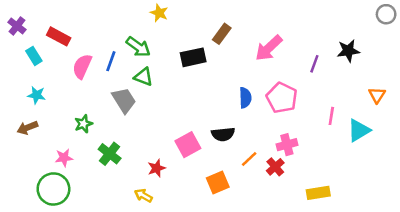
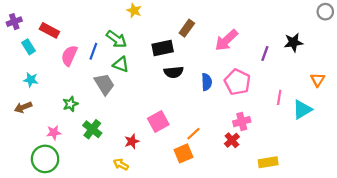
purple cross: (17, 26) -> (14, 22), turned 32
black semicircle: (223, 134) -> (174, 72), moved
orange line: (249, 159) -> (193, 134), moved

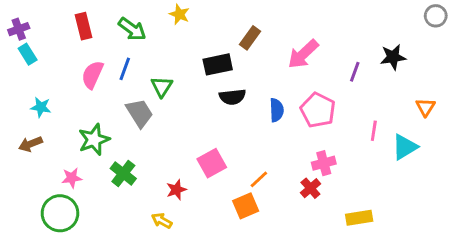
red rectangle: (49, 30) -> (84, 26), moved, turned 48
green arrow: (116, 39) -> (132, 29), moved
cyan rectangle: (29, 47) -> (28, 54), moved
green triangle: (121, 64) -> (162, 87), turned 42
green star: (70, 104) -> (94, 140), size x1.5

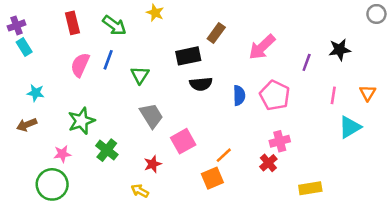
gray trapezoid: (140, 113) -> (151, 116), moved
pink line: (374, 131) -> (333, 95), moved

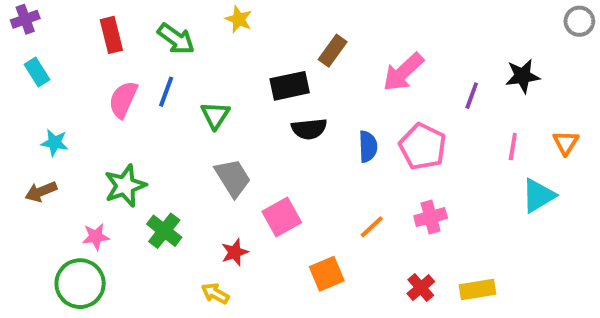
purple cross: (17, 25) -> (25, 19), moved
orange line: (224, 155) -> (372, 227), moved
red cross: (268, 163) -> (421, 288), moved

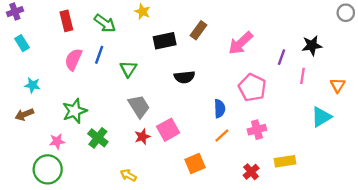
black rectangle: (290, 86) -> (165, 41), moved
blue semicircle: (368, 147) -> (220, 109), moved
pink line: (513, 147) -> (303, 76), moved
red star: (235, 252) -> (142, 137), moved
yellow rectangle: (478, 289) -> (285, 161), moved

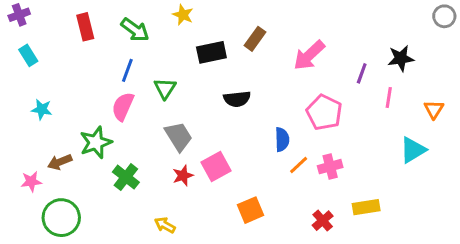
pink semicircle: (73, 59) -> (123, 106), moved
brown arrow: (24, 114) -> (60, 162), moved
orange line: (222, 135) -> (299, 165), moved
pink star: (57, 141) -> (31, 182), moved

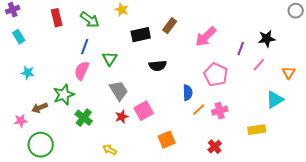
pink line: (389, 97) -> (259, 65), turned 32
yellow rectangle: (366, 207) -> (257, 130), moved

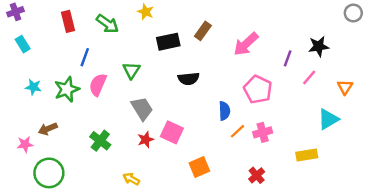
blue line: (85, 47) -> (85, 57), moved
green star: (64, 95) -> (67, 89), moved
pink square: (144, 111) -> (172, 132), turned -36

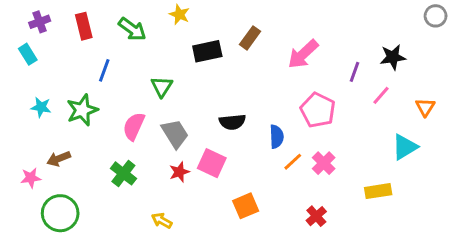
purple cross: (15, 12) -> (40, 22), moved
black semicircle: (189, 79) -> (232, 122), moved
pink semicircle: (98, 85) -> (134, 126), moved
pink cross: (263, 132) -> (324, 163), turned -30

